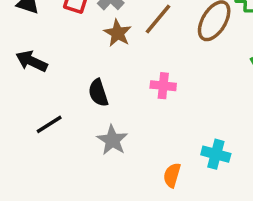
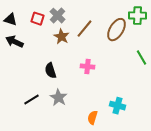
black arrow: (32, 61) -> (14, 42), moved
black line: (49, 124) -> (32, 100), moved

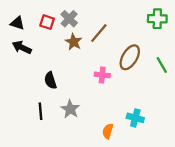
brown ellipse: (116, 30) -> (130, 57), moved
black semicircle: (50, 71) -> (50, 80), moved
black line: (32, 100) -> (40, 111), turned -63

